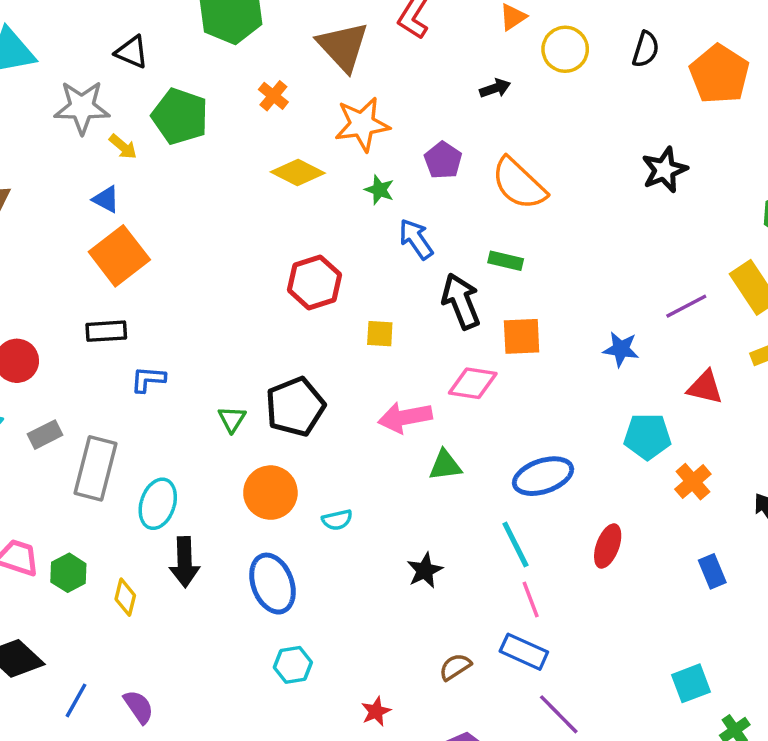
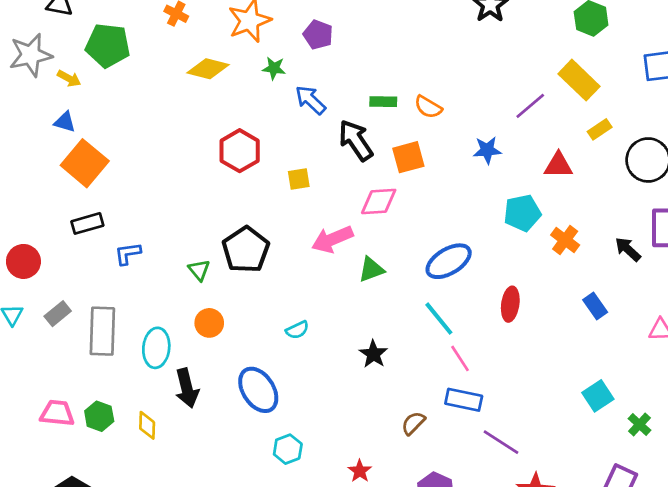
orange semicircle: (519, 184) -> (428, 107), moved, size x0.6
orange circle: (270, 493) -> (209, 323), moved, size x0.7

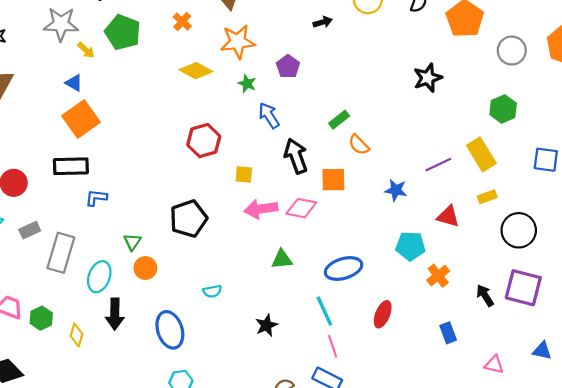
green rectangle: (383, 102) -> (339, 120), moved, turned -54
black rectangle: (87, 223) -> (71, 166), size x1.4
pink arrow: (332, 239) -> (261, 209), moved
green triangle: (199, 270) -> (132, 242), moved

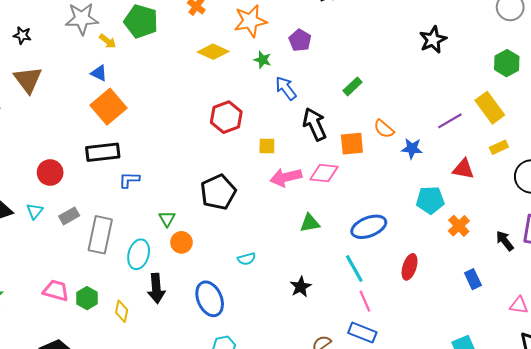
orange semicircle: (359, 145) -> (384, 129), moved

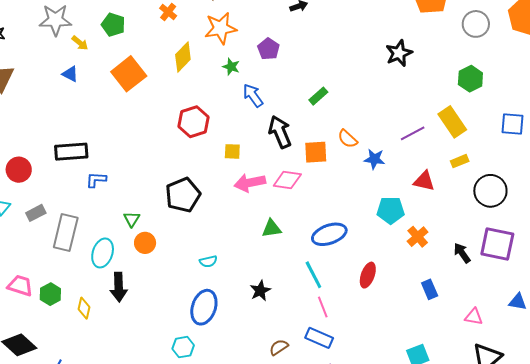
green pentagon: (141, 21) -> (113, 25), size x0.7
yellow diamond: (213, 52) -> (183, 57), turned -72
orange square: (109, 107) -> (129, 74), moved
blue ellipse: (210, 299) -> (204, 307), moved, turned 40

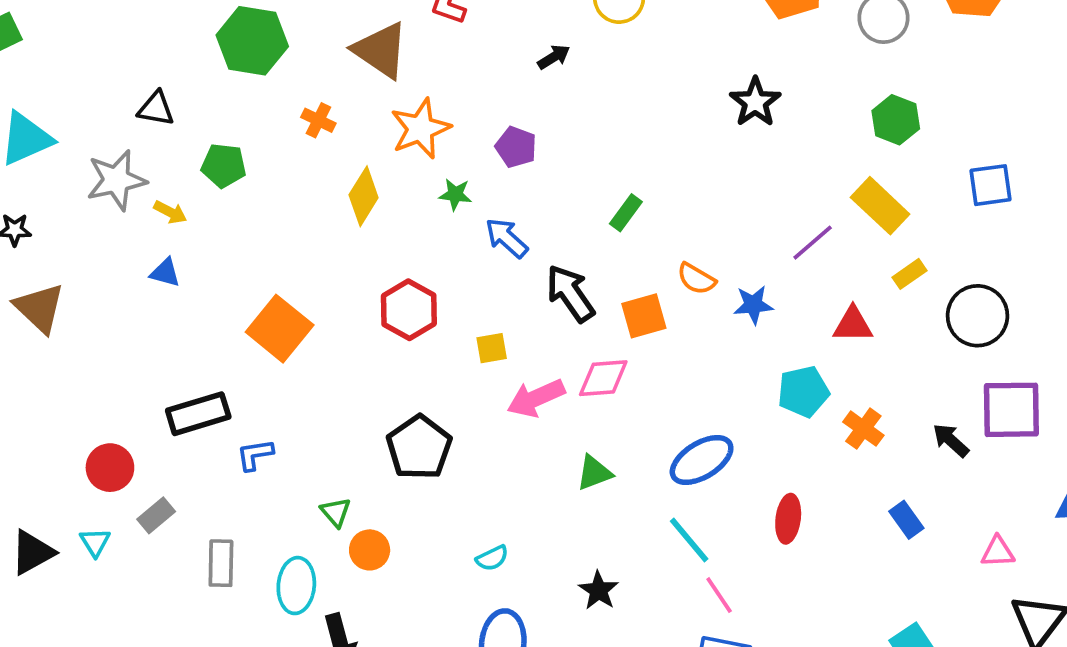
orange square: (129, 74) -> (280, 329), moved
gray rectangle: (36, 213) -> (156, 515), moved
gray rectangle: (66, 233) -> (221, 563), size x0.7

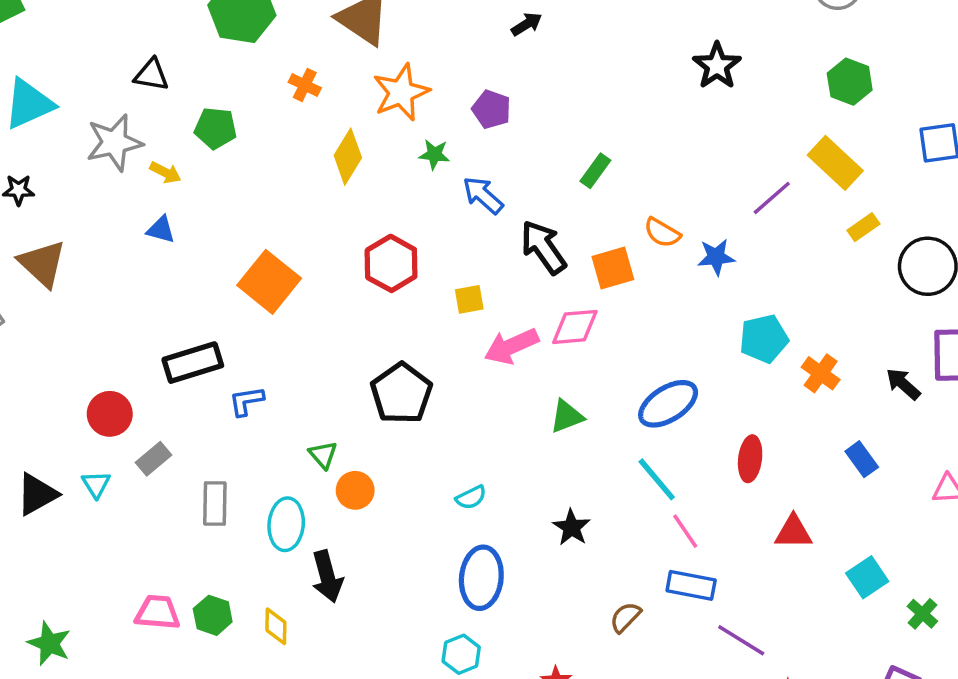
red triangle: (853, 325) -> (793, 532), moved

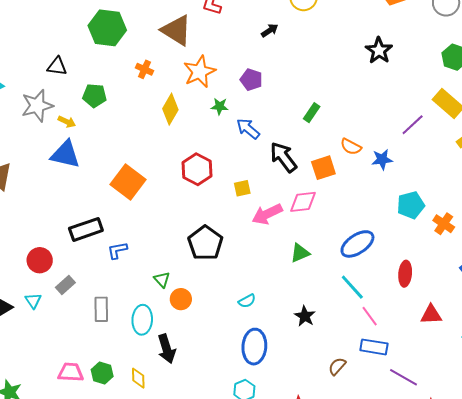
blue triangle: (161, 230) -> (65, 154), size x1.8

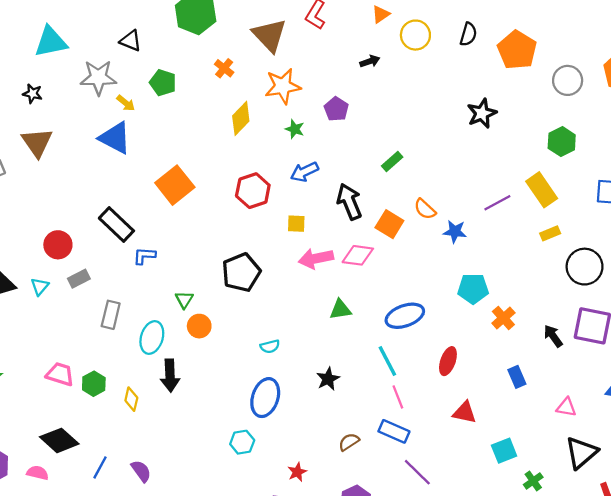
blue arrow: (248, 129) -> (304, 172), moved, turned -80
orange square: (323, 168) -> (389, 224), turned 35
black rectangle: (86, 229) -> (116, 224), turned 48

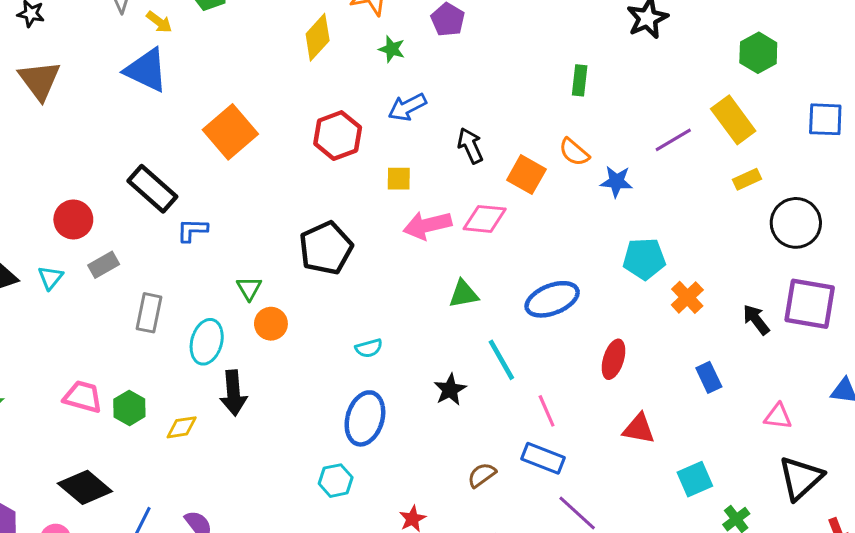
green rectangle: (392, 162) -> (580, 80), moved, turned -40
black arrow: (349, 202) -> (470, 146), size x0.7
cyan line: (387, 361) -> (501, 360), moved
yellow diamond: (131, 399) -> (182, 427), turned 70

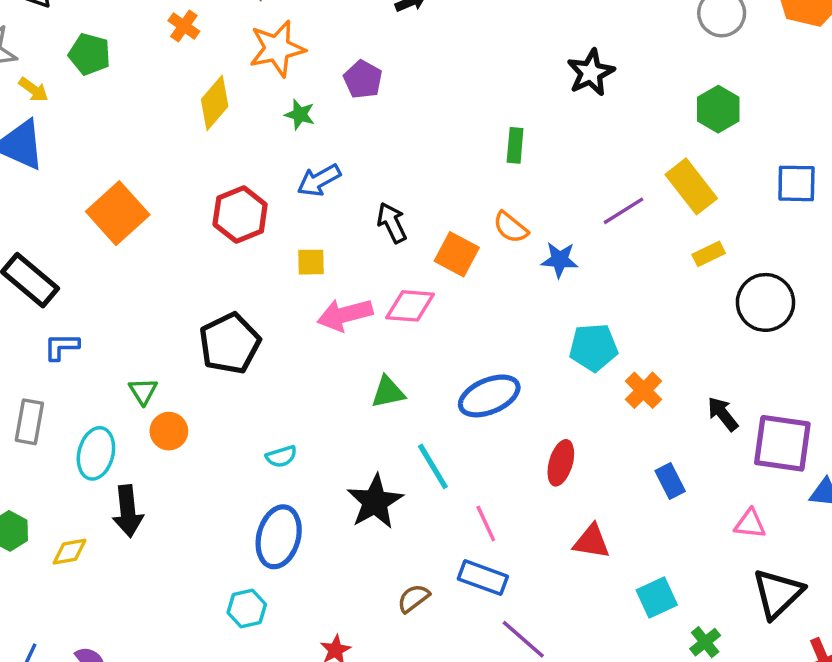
blue L-shape: (192, 230) -> (61, 347), moved
purple square: (810, 304) -> (782, 443), moved
black star: (450, 390) -> (375, 502), size x1.5

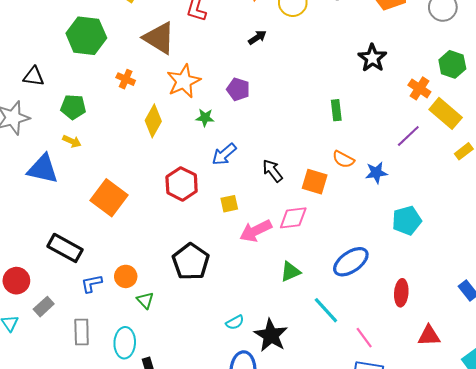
yellow arrow: (33, 90) -> (72, 141), moved
orange cross: (643, 390) -> (419, 88), moved
orange circle: (169, 431) -> (126, 276), moved
black star: (375, 502) -> (271, 335), moved

